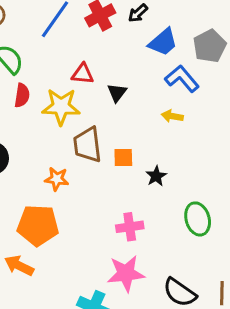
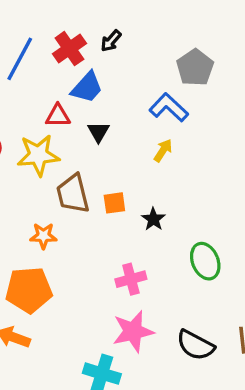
blue trapezoid: (163, 42) -> (87, 87), moved
yellow arrow: (172, 116) -> (163, 150), turned 120

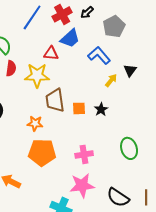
gray pentagon: (195, 68) -> (114, 26), moved
blue L-shape: (169, 108) -> (99, 55), moved
black triangle: (98, 132) -> (130, 70), moved
black star: (153, 219) -> (101, 109), moved
orange pentagon: (29, 290) -> (42, 152), moved

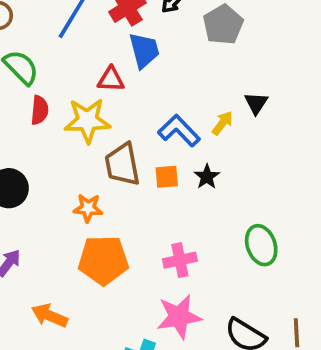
blue trapezoid: (70, 38) -> (144, 50), turned -60
blue L-shape: (99, 55) -> (179, 131), moved

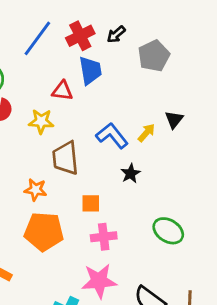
yellow star: (87, 121) -> (41, 121), size x0.7
orange square: (167, 177) -> (91, 203), moved
green ellipse: (261, 245) -> (168, 231), turned -44

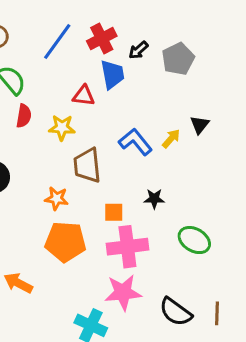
black arrow: (116, 34) -> (138, 50), moved
black star: (131, 174) -> (154, 199), moved, turned 30
pink cross: (104, 237) -> (127, 247), size x1.5

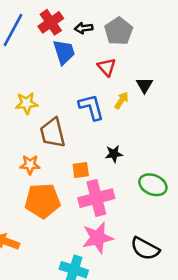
black arrow: (138, 50) -> (84, 28), turned 42
red triangle: (84, 96) -> (107, 67), moved, turned 48
blue L-shape: (135, 142) -> (91, 107), turned 32

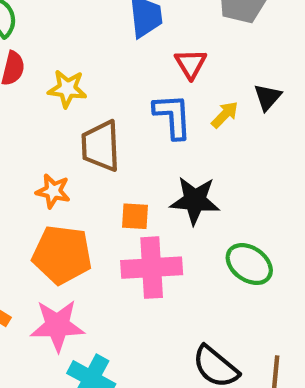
red triangle: (107, 67) -> (191, 64), moved
black star: (114, 154) -> (195, 200), size x1.6
pink star: (98, 238) -> (57, 326), moved

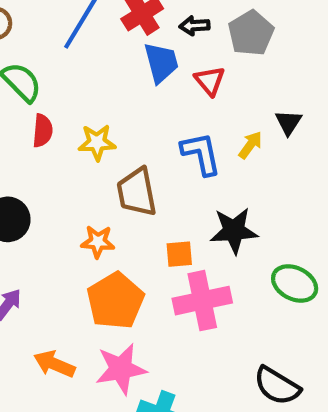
red triangle: (191, 64) -> (210, 81), moved
orange pentagon: (62, 255) -> (115, 301), turned -30

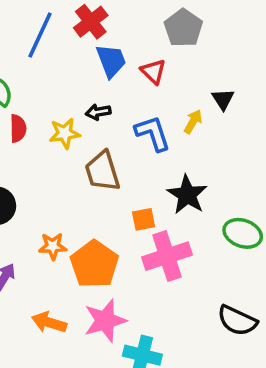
black arrow: (195, 26) -> (98, 112), moved
black star: (234, 231) -> (187, 195), turned -30
orange star: (98, 242) -> (53, 246), moved

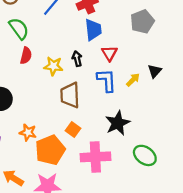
red triangle: (153, 72) -> (109, 53), moved
black arrow: (98, 112) -> (77, 59), turned 72
orange square: (144, 219) -> (73, 129), moved, turned 32

